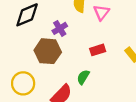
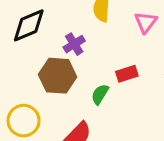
pink triangle: (101, 12) -> (146, 22), moved
green semicircle: (83, 77) -> (100, 94), moved

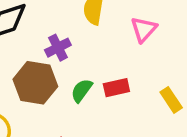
green semicircle: (100, 94) -> (82, 90), moved

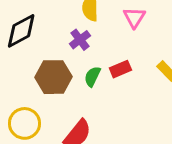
purple cross: (58, 48) -> (80, 40), moved

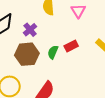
purple cross: (80, 40) -> (30, 30), moved

